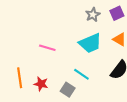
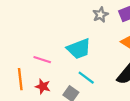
cyan trapezoid: (90, 43) -> (79, 49), moved
pink line: (47, 48) -> (42, 60), moved

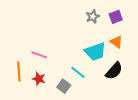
cyan trapezoid: (79, 49) -> (95, 52), moved

